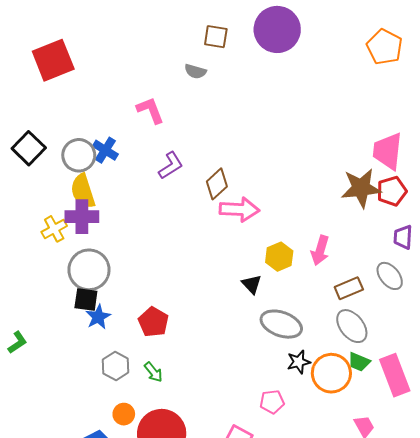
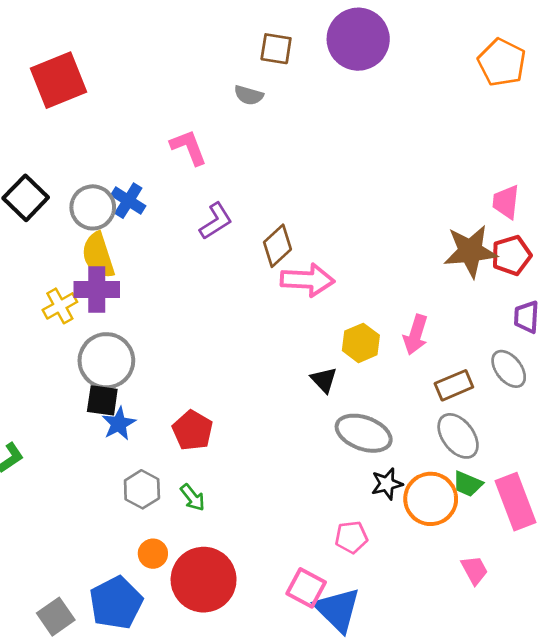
pink trapezoid: (388, 151) -> (506, 202), size x0.7

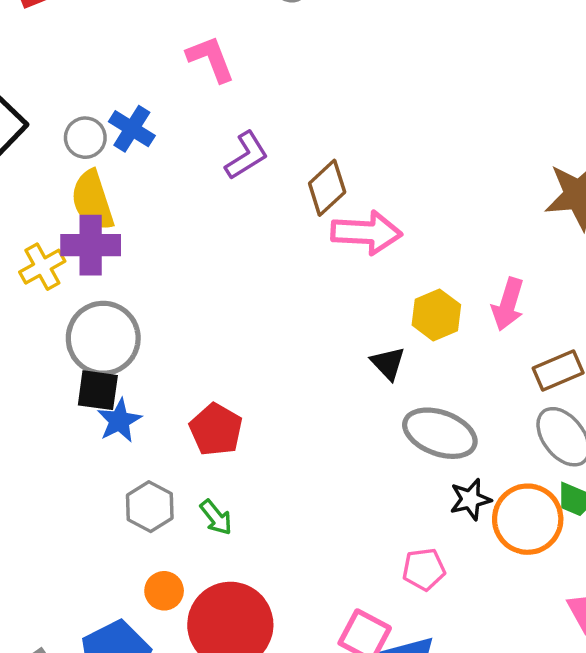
gray circle: (93, 207) -> (85, 138), size x0.7

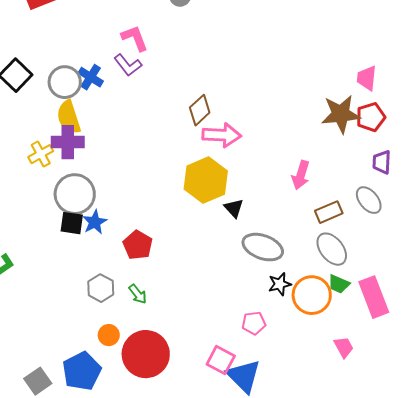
gray circle: (85, 138) -> (65, 82), size x1.4
purple L-shape: (246, 156) -> (128, 65), moved, turned 84
yellow hexagon: (436, 315) -> (206, 180), moved, size x1.6
blue star: (119, 421) -> (95, 222), moved

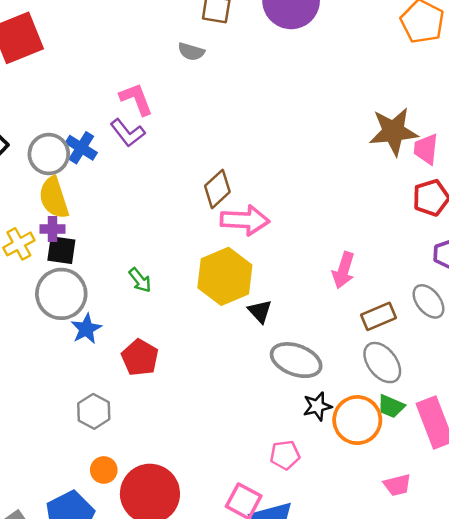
brown star: (341, 114) -> (394, 132), moved
purple cross: (68, 142) -> (53, 229), size x0.6
black square: (72, 223) -> (61, 250), moved
green arrow: (138, 294) -> (140, 280), moved
pink trapezoid: (344, 347) -> (397, 485), turned 105

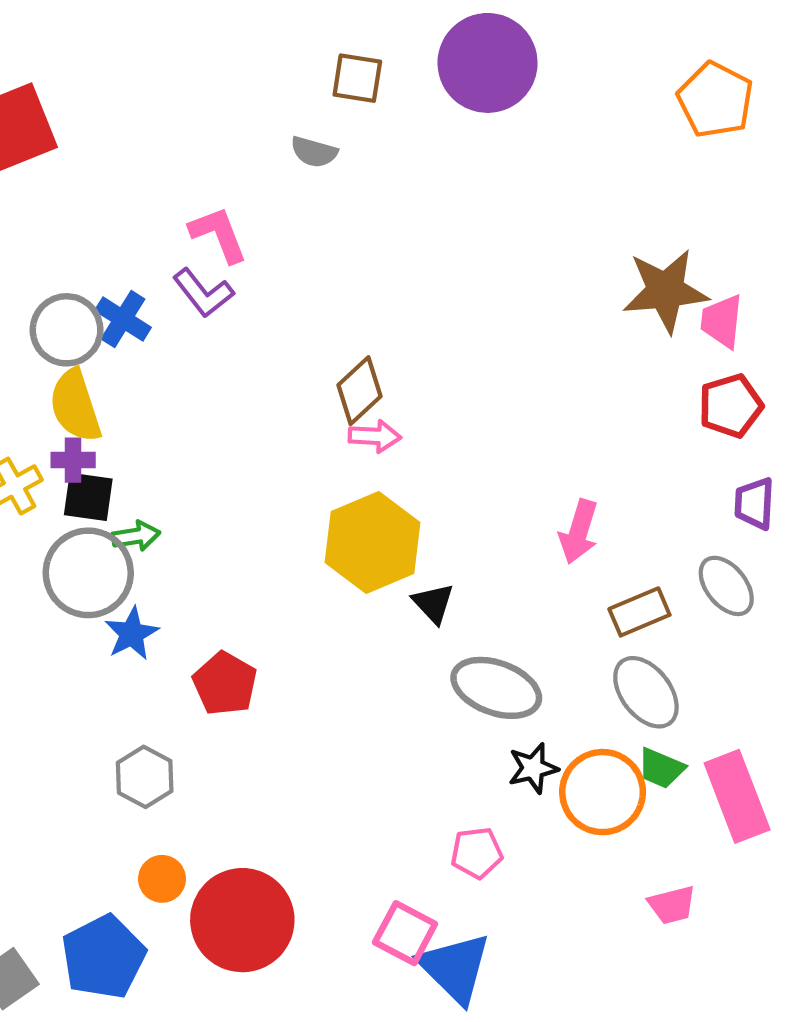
pink arrow: (245, 220) -> (375, 436), moved, size x0.6
green arrow: (140, 280) -> (136, 536), moved, turned -60

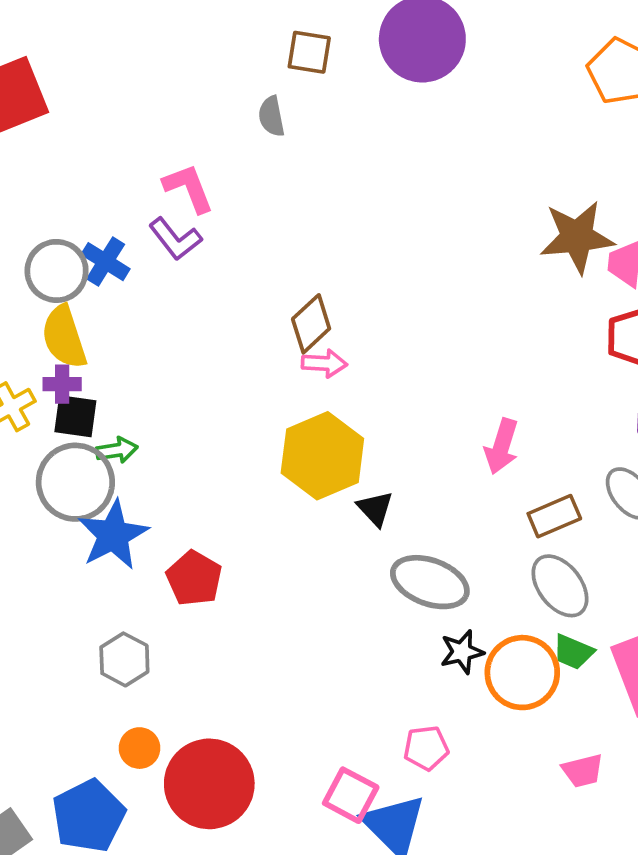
gray semicircle: (314, 152) -> (271, 116), turned 63
blue star: (132, 634) -> (113, 535), size x1.5
pink pentagon: (477, 853) -> (426, 748), moved

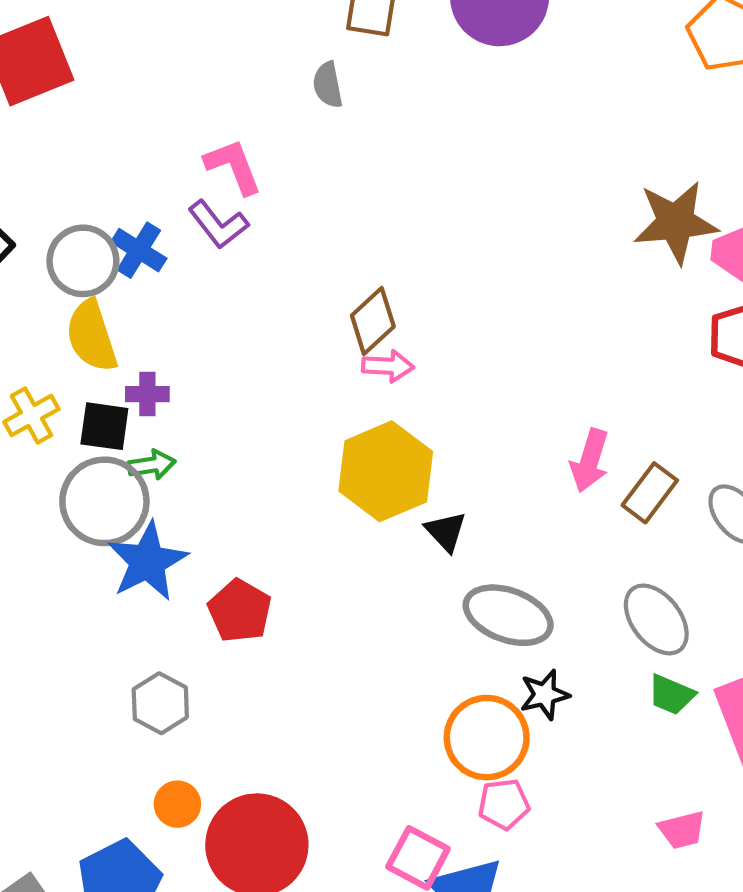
purple cross: (62, 384) -> (147, 394), moved
brown rectangle: (554, 516) -> (650, 493), moved, turned -30
orange circle: (522, 673) -> (487, 738), moved

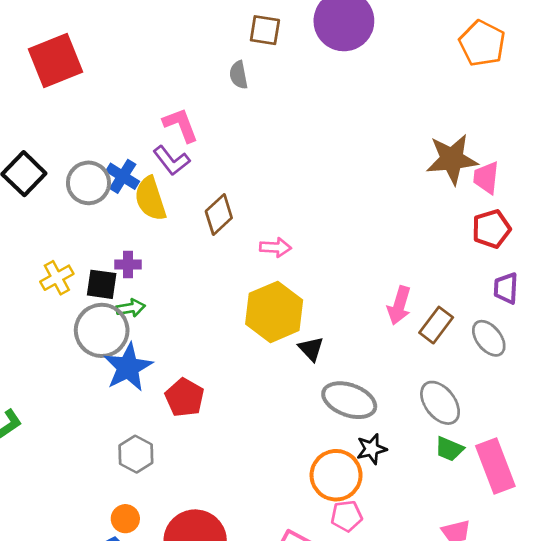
brown diamond: (373, 321) -> (219, 214), moved
yellow semicircle: (92, 336) -> (150, 199), moved
orange circle: (177, 804) -> (125, 519), moved

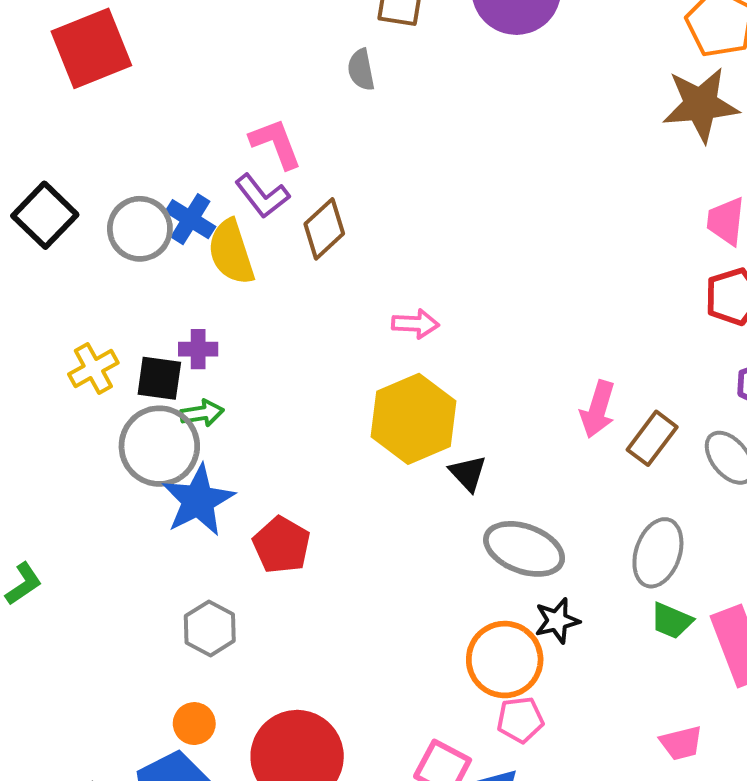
brown star: (452, 159) -> (701, 105), moved
brown diamond: (219, 214) -> (324, 229), moved
gray ellipse: (440, 403) -> (658, 553), turned 57

